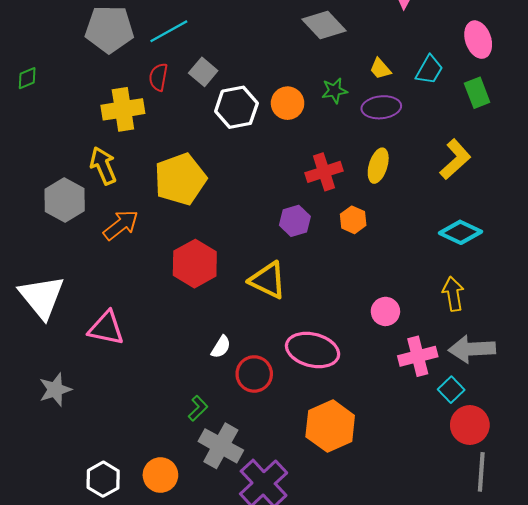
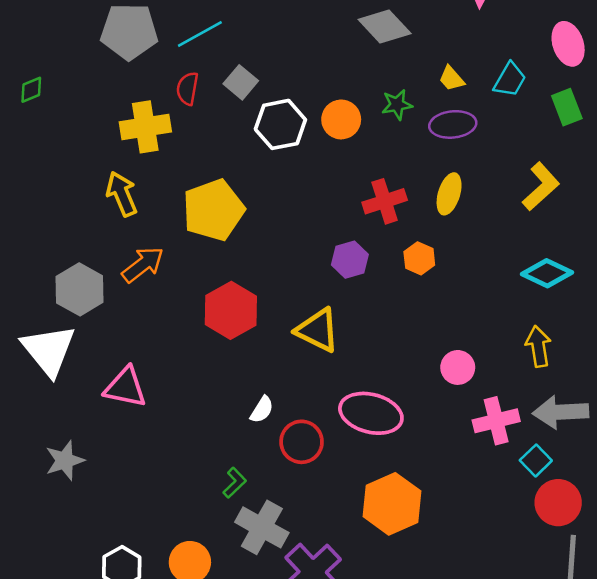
gray hexagon: (65, 200) -> (80, 289), moved

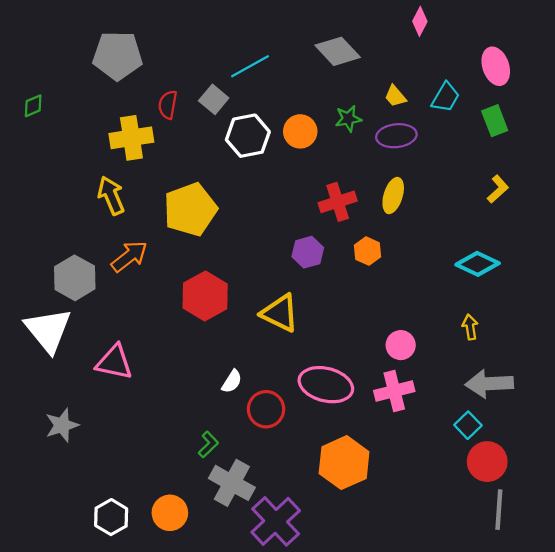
cyan line: (200, 34) -> (250, 66), moved
yellow L-shape: (541, 186) -> (498, 189), moved, size x0.7
yellow arrow: (538, 346) -> (470, 327), size x0.7
pink cross: (496, 421) -> (394, 391), moved

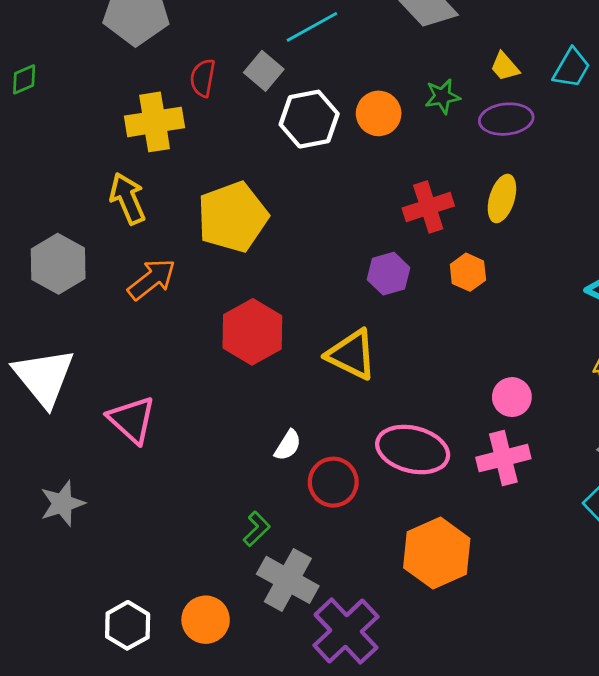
gray hexagon: (75, 278) -> (58, 264), moved
pink triangle: (114, 362) -> (132, 420), turned 30

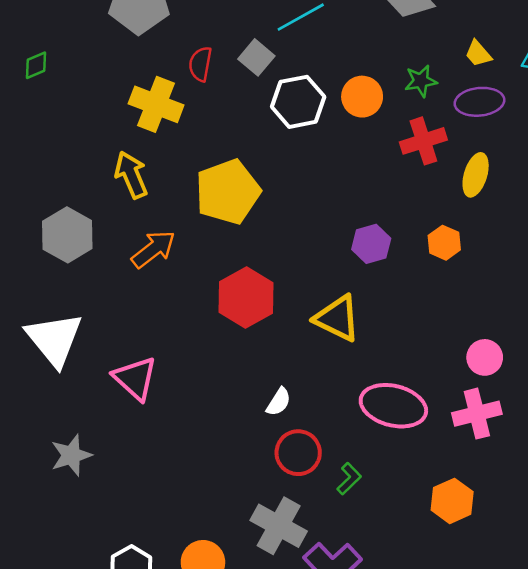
yellow cross: (155, 122) -> (156, 104), turned 30
red cross: (428, 207) -> (423, 141), moved
red circle: (333, 482) -> (298, 453), moved
green L-shape: (257, 529) -> (349, 479), moved
orange hexagon: (437, 553) -> (452, 501), moved, size x0.7

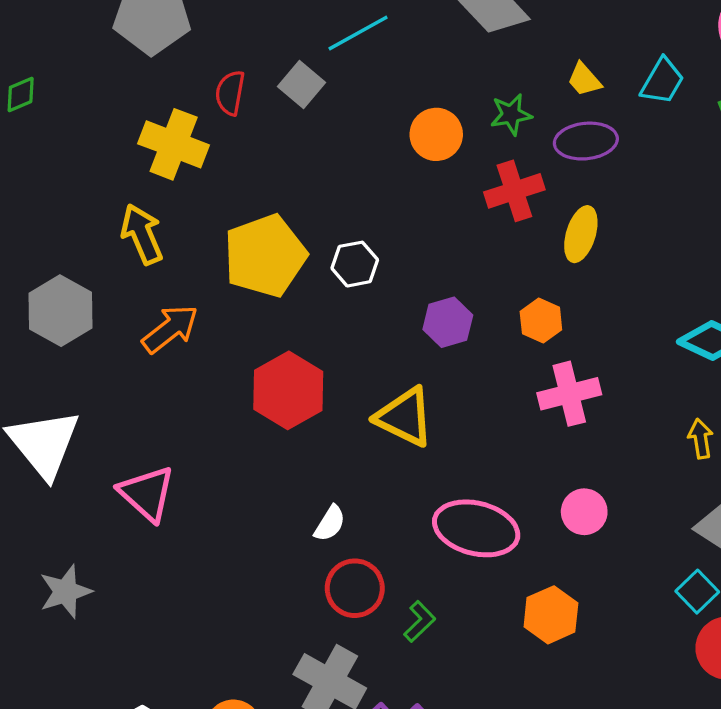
white hexagon: (298, 102) -> (355, 264), moved, size x0.7
pink circle: (485, 357) -> (584, 512), moved
pink cross: (477, 414) -> (569, 394), moved
orange hexagon: (452, 501) -> (551, 615), moved

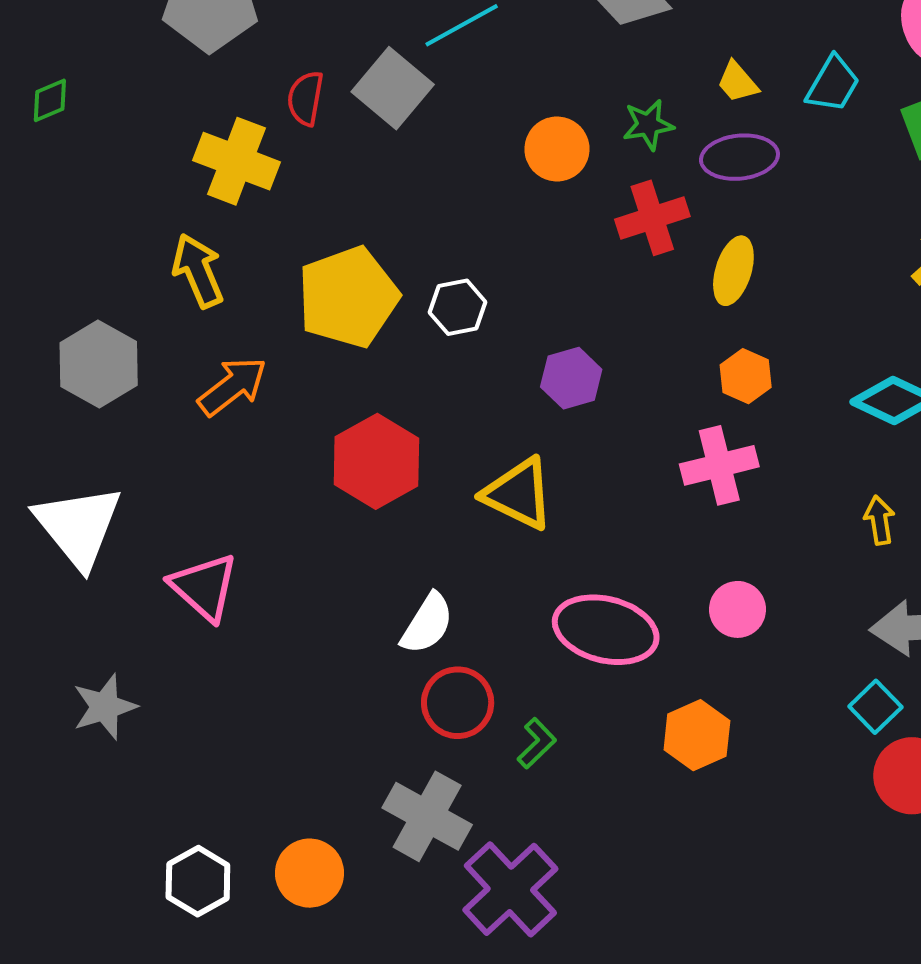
gray square: (302, 84) -> (393, 88), size x1.4
orange hexagon: (541, 321) -> (746, 376), moved
white semicircle: (330, 523) -> (427, 624), size x1.4

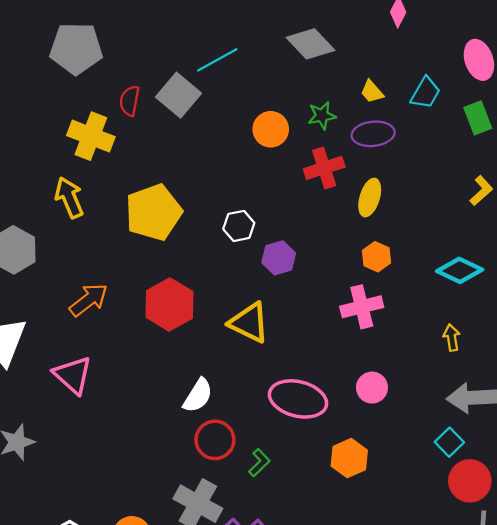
white hexagon: (458, 307) -> (239, 226), moved
orange arrow: (232, 386) -> (89, 300), moved

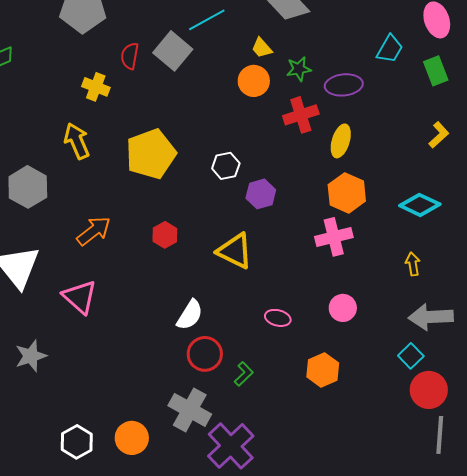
yellow trapezoid: (372, 92) -> (262, 48), moved
yellow cross: (91, 136) -> (96, 87), size x0.7
orange hexagon: (377, 257) -> (347, 193), size x1.5
red hexagon: (169, 304) -> (165, 235), size x0.6
pink ellipse: (298, 399) -> (278, 318), size x0.5

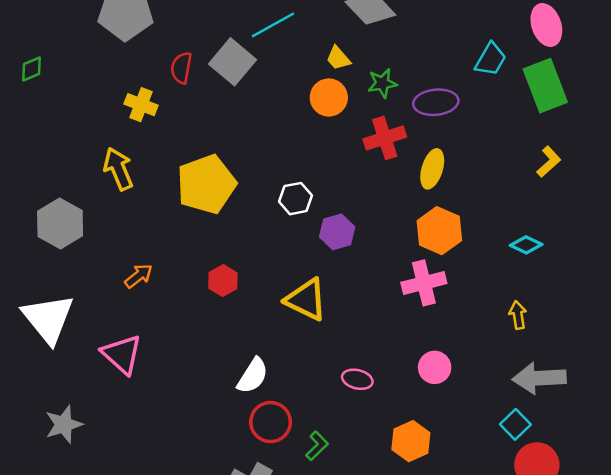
green rectangle: (436, 71) -> (545, 86), size x1.5
cyan diamond: (420, 205) -> (526, 245), size x0.7
orange arrow: (94, 231) -> (139, 276), size x0.7

